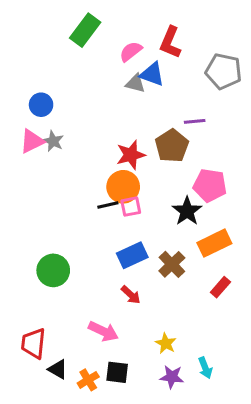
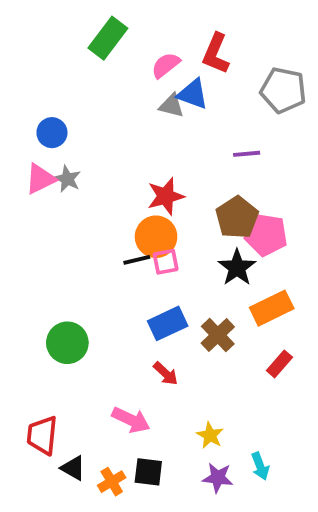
brown pentagon: (172, 146) -> (237, 217), moved

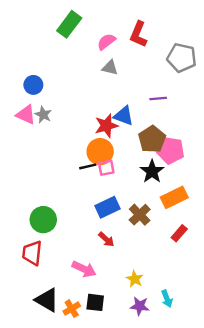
blue triangle: (193, 94) -> (124, 116), moved
pink triangle: (40, 179) -> (26, 115), turned 50
red trapezoid: (42, 435) -> (32, 253), moved
black triangle: (73, 468) -> (47, 300), size x1.5

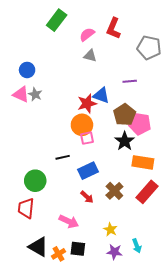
black line: (88, 166) -> (63, 157), moved
orange rectangle: (174, 197) -> (143, 162), turned 35
brown cross: (140, 215) -> (114, 191), moved
red rectangle: (179, 233) -> (147, 192), size x1.6

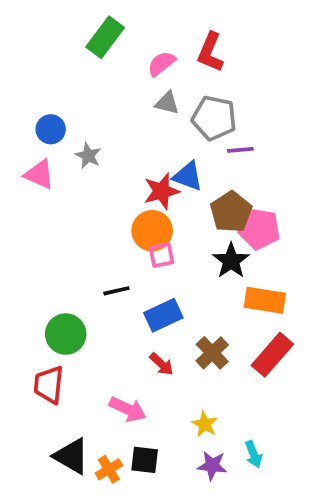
gray pentagon: (149, 48) -> (214, 118), moved
gray star: (35, 94) -> (88, 156), moved

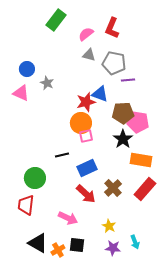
brown pentagon: (231, 212) -> (123, 113), turned 30
red arrow: (161, 364) -> (86, 194), size x1.5

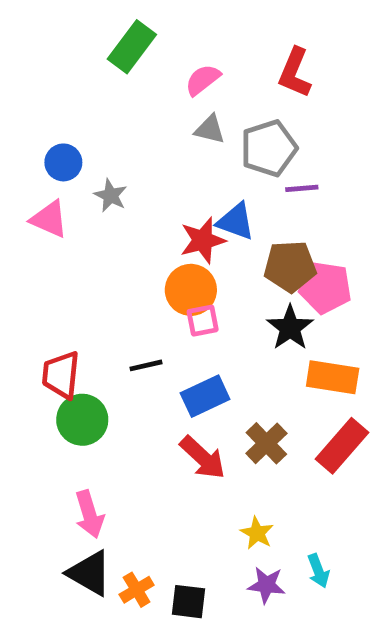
red L-shape: (112, 28) -> (295, 73), moved
gray pentagon: (114, 63) -> (269, 148), turned -30
red trapezoid: (26, 205) -> (61, 375), moved
pink arrow: (68, 218) -> (89, 514), moved, turned 48
black square: (77, 245) -> (189, 602), moved

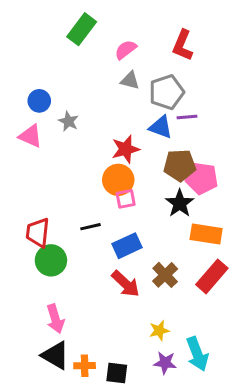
blue triangle: (236, 221) -> (161, 127), moved
yellow star: (257, 533) -> (159, 331), turned 30
cyan arrow: (318, 571) -> (197, 354), size x1.6
orange cross: (137, 590) -> (85, 366), turned 30

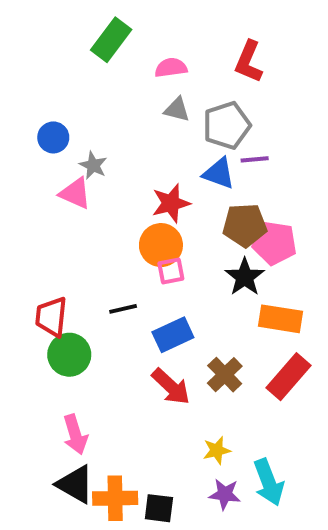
pink semicircle: (126, 50) -> (171, 68), turned 30
pink triangle: (30, 136) -> (75, 193), moved
orange cross: (85, 366) -> (115, 498), size x1.5

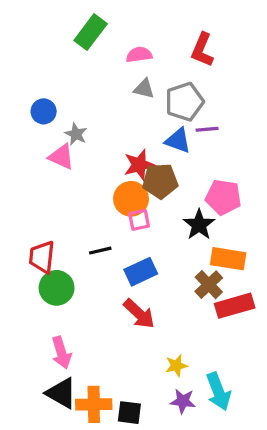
brown pentagon: (245, 225) -> (160, 181), moved
brown cross: (225, 375) -> (209, 285), moved
red rectangle: (289, 377) -> (235, 306), turned 33

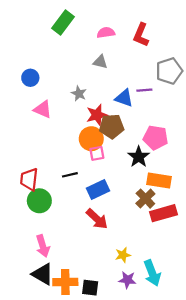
pink semicircle: (139, 55) -> (106, 33), moved
gray pentagon: (184, 102) -> (169, 71), moved
gray star: (76, 134) -> (79, 94), moved

